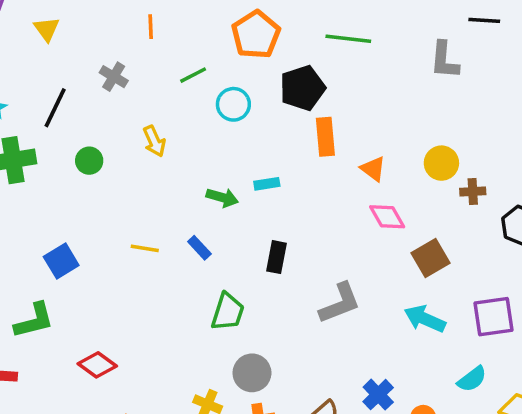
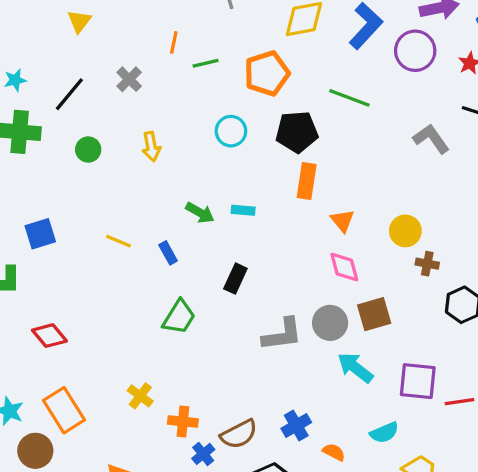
gray L-shape: (444, 60) -> (431, 139), turned 126
green line: (193, 75) -> (206, 63), moved
gray circle: (252, 373) -> (330, 323), moved

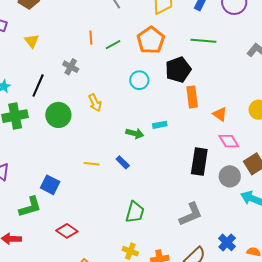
green circle: (88, 150) -> (58, 115), size x1.6
blue square: (40, 234) -> (50, 185), moved, turned -30
black rectangle: (235, 279) -> (199, 162), moved, size x1.5
green trapezoid: (179, 317) -> (135, 212), moved
gray L-shape: (282, 334) -> (191, 214), moved

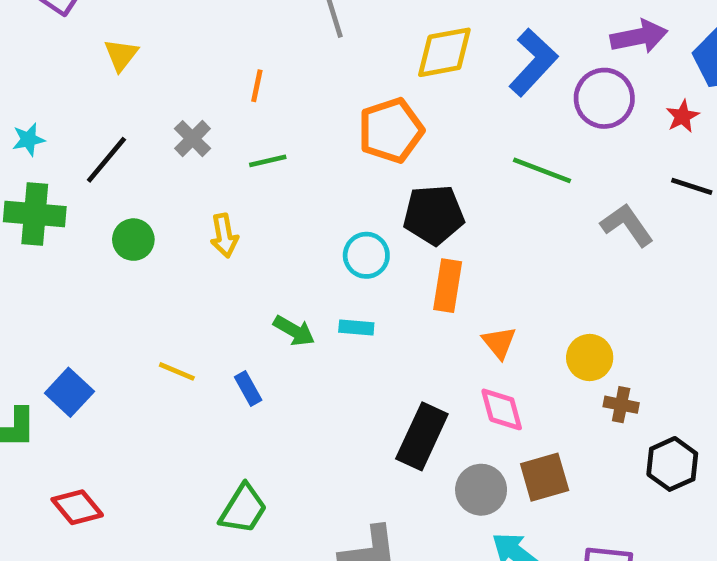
green line: (203, 41) -> (542, 170), moved
green line: (113, 45) -> (268, 161), moved
cyan circle: (139, 80) -> (366, 255), moved
green circle: (58, 115) -> (133, 240), size x0.7

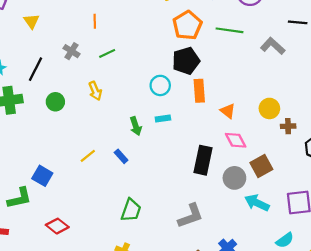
orange pentagon: (391, 130) -> (187, 25), moved
green arrow: (294, 331) -> (136, 126), turned 54
yellow line: (177, 371) -> (88, 156), turned -49

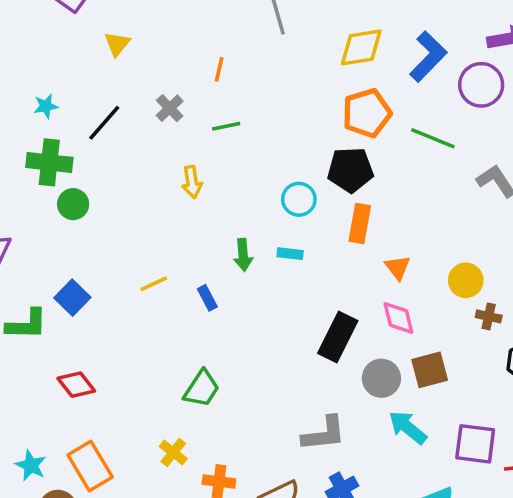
green circle: (55, 102) -> (73, 204), moved
gray L-shape: (190, 216) -> (324, 434), moved

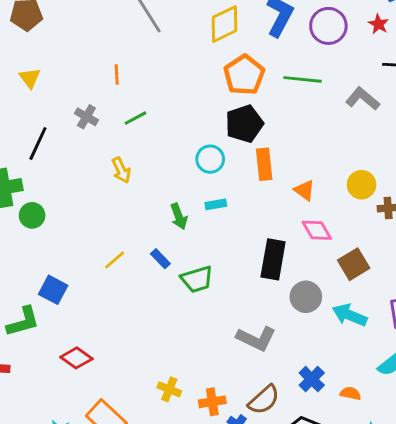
gray circle: (381, 378) -> (306, 297), moved
green trapezoid: (202, 389) -> (197, 279), moved, turned 56
gray L-shape: (324, 434) -> (256, 339), moved, turned 48

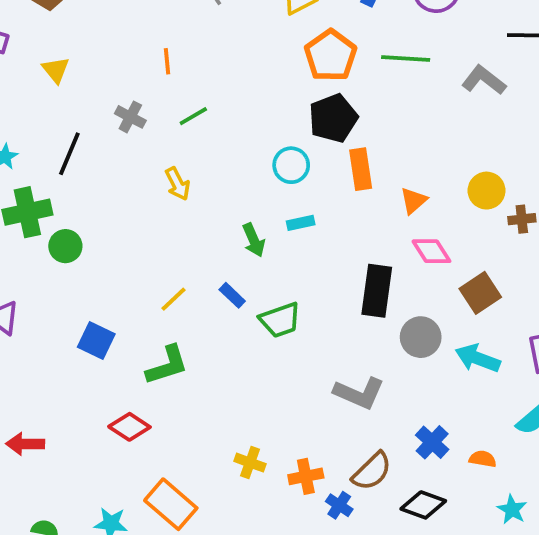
orange triangle: (304, 190) -> (414, 201), turned 45
green L-shape: (23, 322) -> (167, 365), moved

